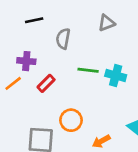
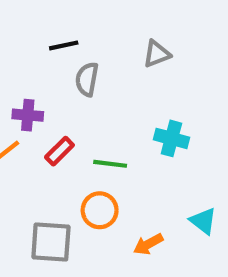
black line: (34, 20) -> (64, 45), moved
green line: (88, 70) -> (110, 164), moved

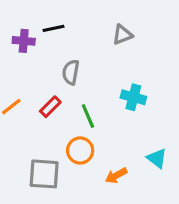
gray semicircle: (87, 79) -> (71, 72), moved
purple cross: (28, 115) -> (24, 41), moved
green line: (110, 164) -> (88, 116), turned 60

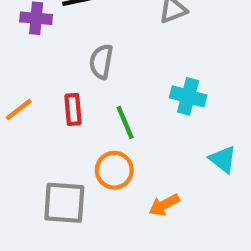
red rectangle: (50, 107) -> (73, 109), turned -50
cyan triangle: (157, 158) -> (223, 159), moved

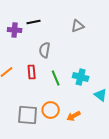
cyan cross: (188, 96) -> (81, 77), moved
orange circle: (114, 170) -> (51, 110), moved

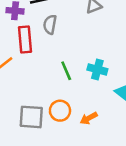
gray semicircle: (45, 50) -> (50, 25), moved
red rectangle: (32, 72) -> (25, 40), moved, size x1.5

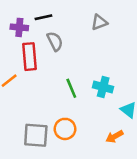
gray semicircle: (50, 25) -> (55, 41), turned 144
orange arrow: (89, 118) -> (115, 137), moved

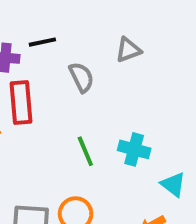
gray semicircle: (55, 41) -> (81, 77), moved

